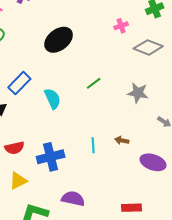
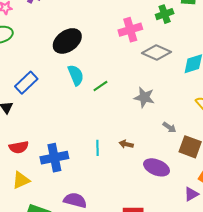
pink cross: (121, 26) -> (130, 30), size x1.6
cyan semicircle: (53, 99) -> (76, 75), moved

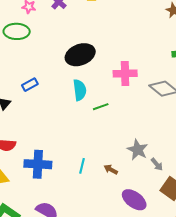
pink cross: (130, 30) -> (125, 74), moved
blue rectangle: (26, 83) -> (30, 85), size x0.7
gray star: (144, 97) -> (138, 150), moved

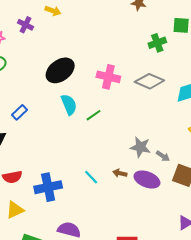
pink cross: (125, 74) -> (108, 77), turned 30
cyan line: (82, 166) -> (91, 177), turned -42
purple ellipse: (134, 200) -> (147, 180), moved

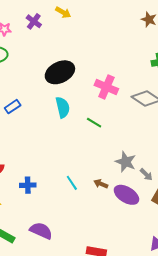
green line: (94, 115) -> (94, 123), moved, turned 56
blue cross: (48, 187) -> (28, 185), size x0.6

